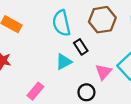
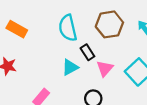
pink triangle: (103, 72) -> (105, 68), moved

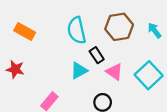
pink triangle: (105, 68) -> (114, 72), turned -36

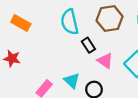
cyan triangle: (79, 71) -> (72, 81), moved, turned -49

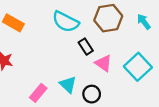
cyan semicircle: (70, 22) -> (66, 22), turned -50

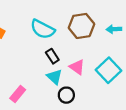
cyan arrow: (144, 22) -> (114, 29), turned -56
black rectangle: (86, 47) -> (52, 56), moved
cyan triangle: (68, 85) -> (54, 77), moved

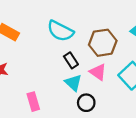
brown hexagon: (81, 26) -> (103, 43), moved
pink rectangle: (18, 94) -> (33, 102), turned -56

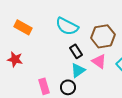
cyan triangle: (73, 83) -> (78, 70), turned 42
black circle: (86, 103) -> (68, 87), moved

